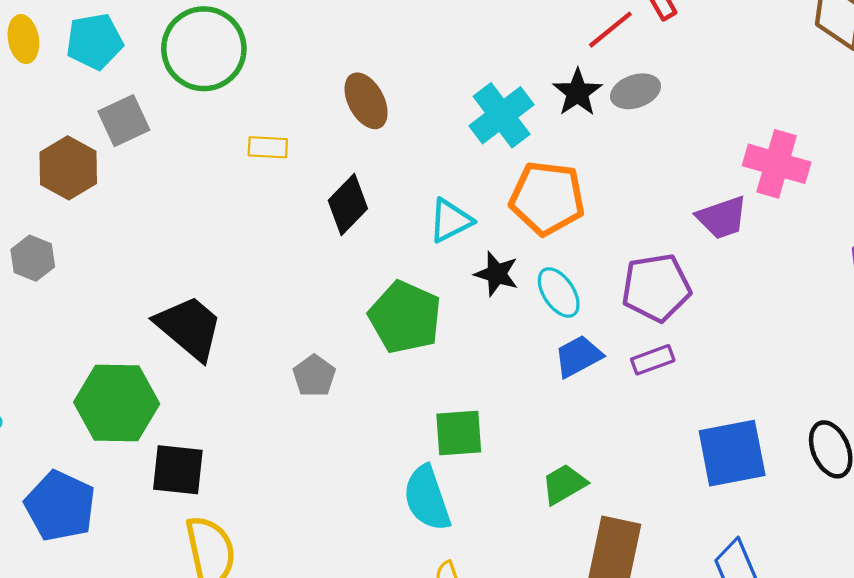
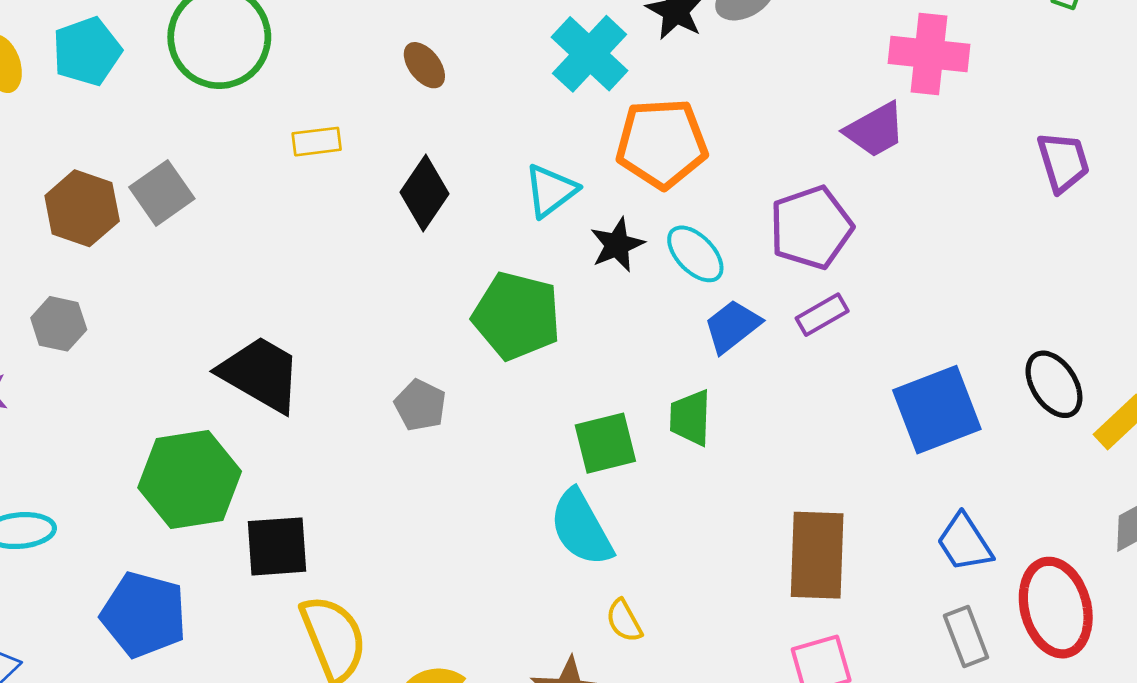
brown ellipse: (366, 101) -> (424, 65), size x0.7
gray square: (124, 121) -> (162, 193), moved
black star: (497, 274) -> (617, 245), turned -30
green trapezoid: (564, 484) -> (690, 418), moved, turned -48

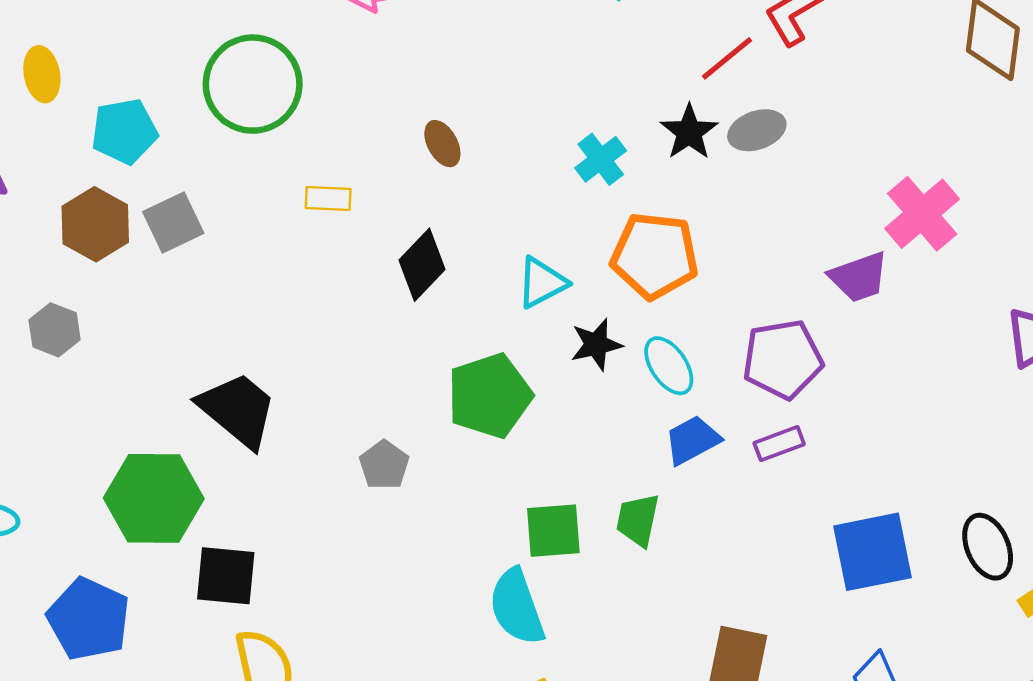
cyan pentagon: (87, 51) -> (124, 131), moved
cyan cross: (590, 54) -> (601, 159), size x0.7
pink cross: (929, 54) -> (922, 214), turned 34
green pentagon: (517, 316) -> (490, 396), turned 30

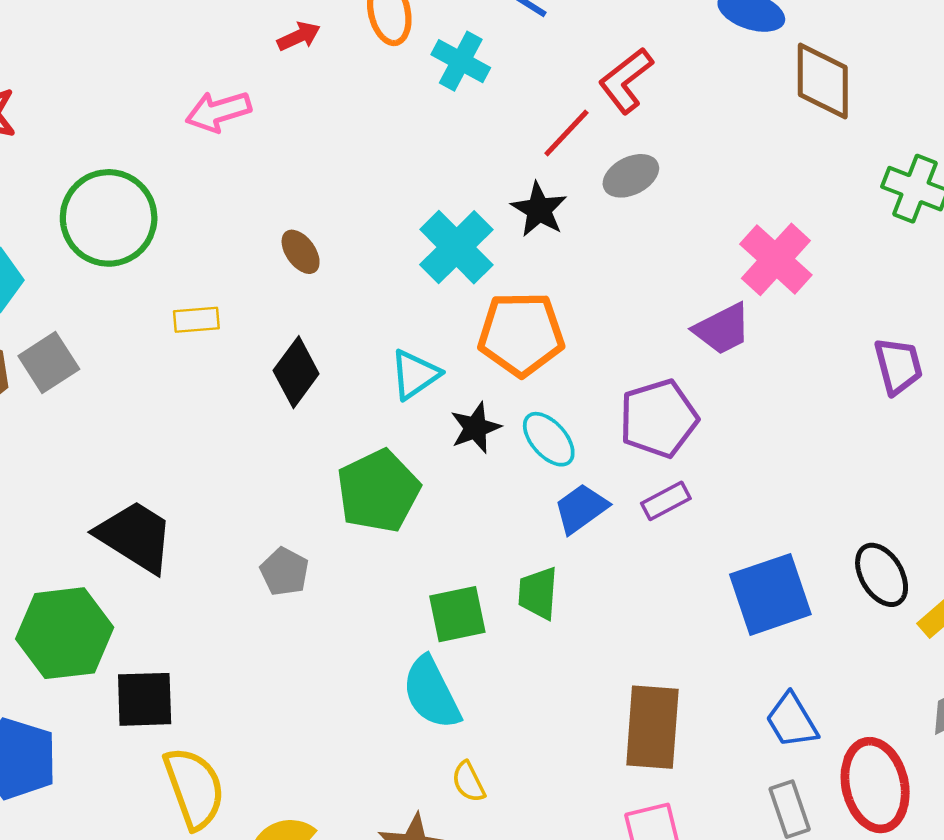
gray ellipse: (757, 130) -> (631, 176), moved
cyan cross: (601, 159) -> (456, 247), size x1.5

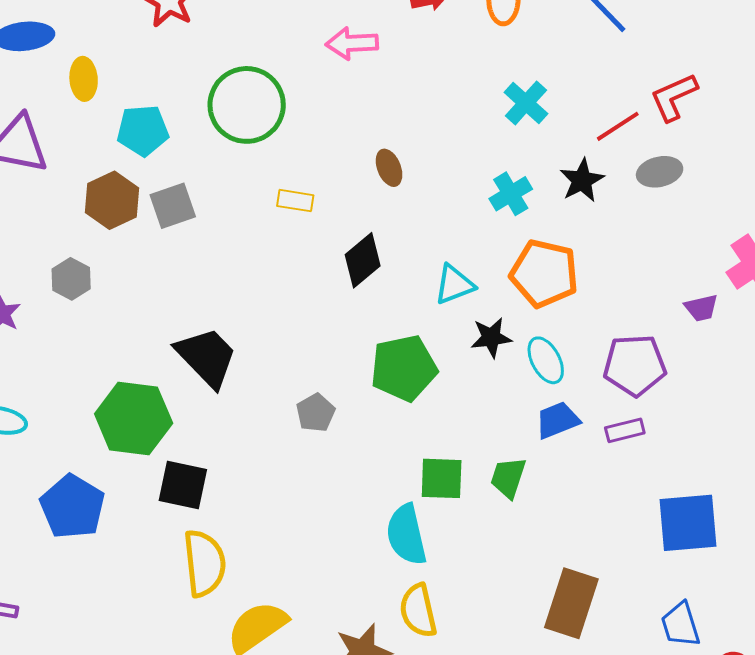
cyan cross: (461, 61) -> (526, 103), moved
cyan cross: (456, 247) -> (511, 194), size x0.7
purple trapezoid: (722, 329) -> (701, 308), size x0.7
yellow semicircle: (468, 782) -> (418, 611), size x1.6

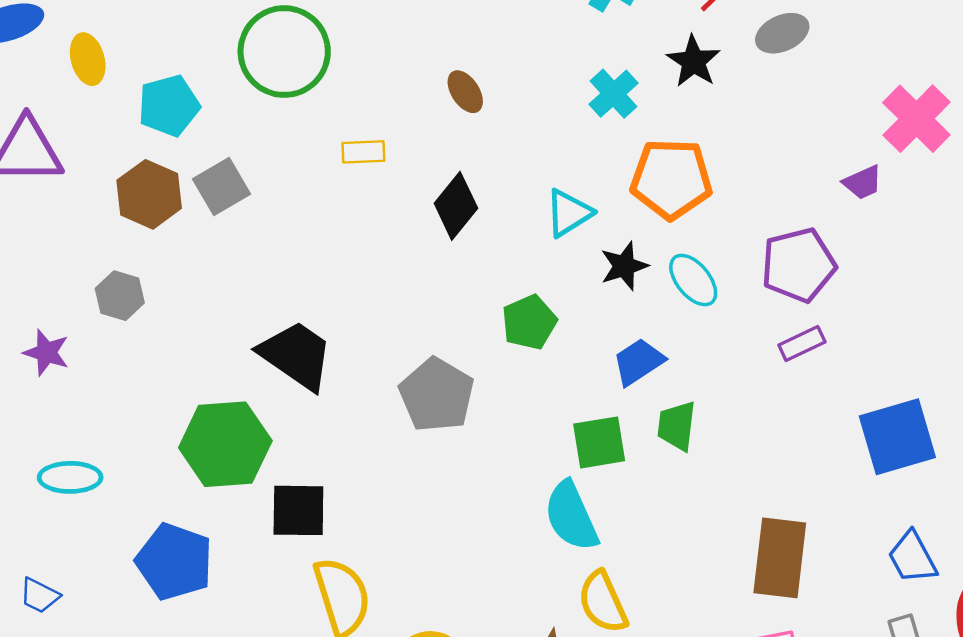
green pentagon: (404, 368) -> (529, 322), size x0.7
gray pentagon: (316, 413) -> (437, 395), size x1.6
blue trapezoid: (558, 420) -> (638, 362), moved

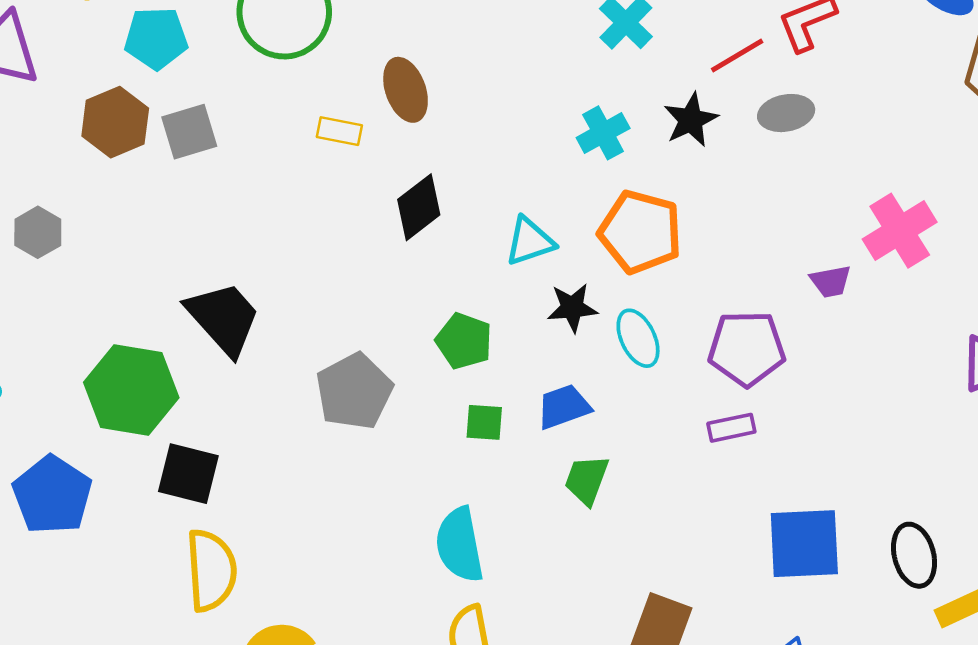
brown ellipse: (465, 92) -> (406, 90), moved, size x1.4
gray hexagon: (120, 296) -> (38, 232), moved
green pentagon: (529, 322) -> (464, 341), turned 30
green square: (599, 442) -> (484, 422), moved, size x0.7

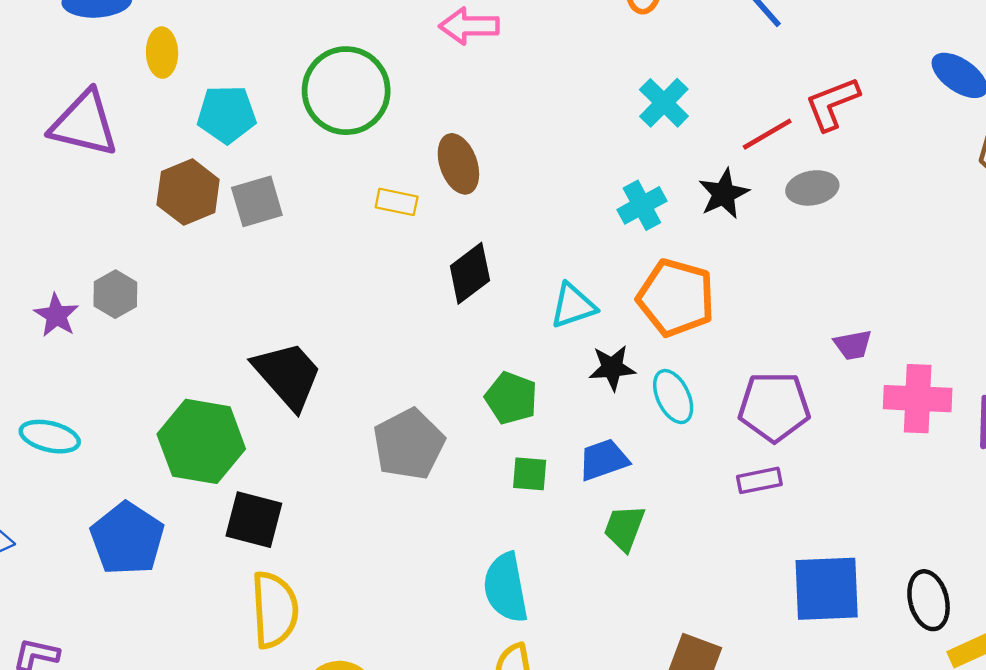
pink cross: (900, 231) -> (918, 399), moved, turned 34

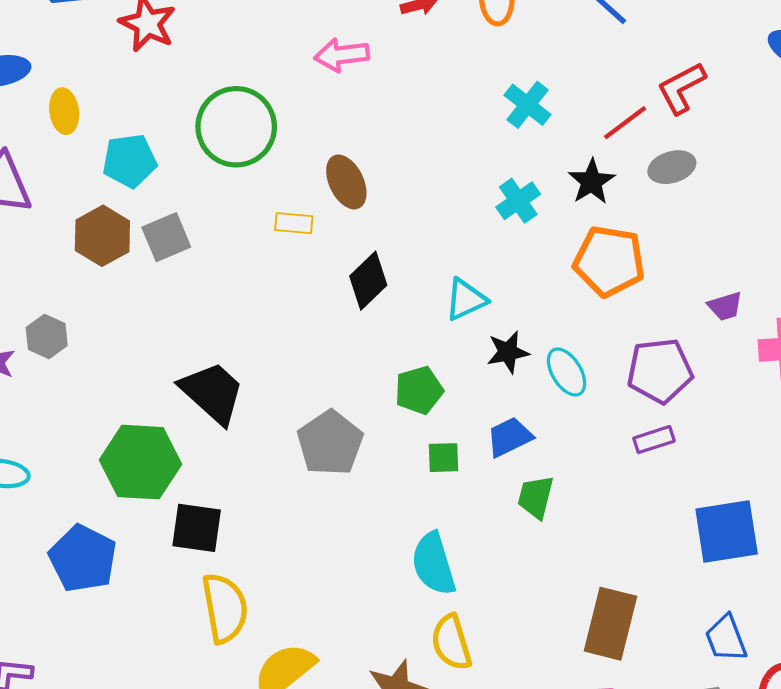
orange pentagon: (676, 298) -> (609, 261), moved
green pentagon: (511, 398) -> (419, 390), turned -30

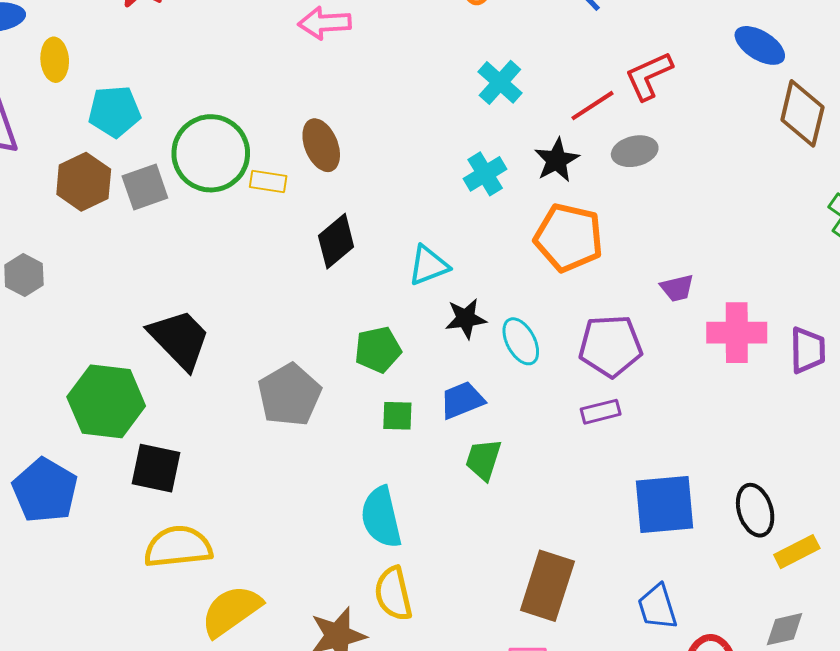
green circle: (236, 127) -> (211, 153), moved
yellow semicircle: (225, 608) -> (178, 547), turned -90

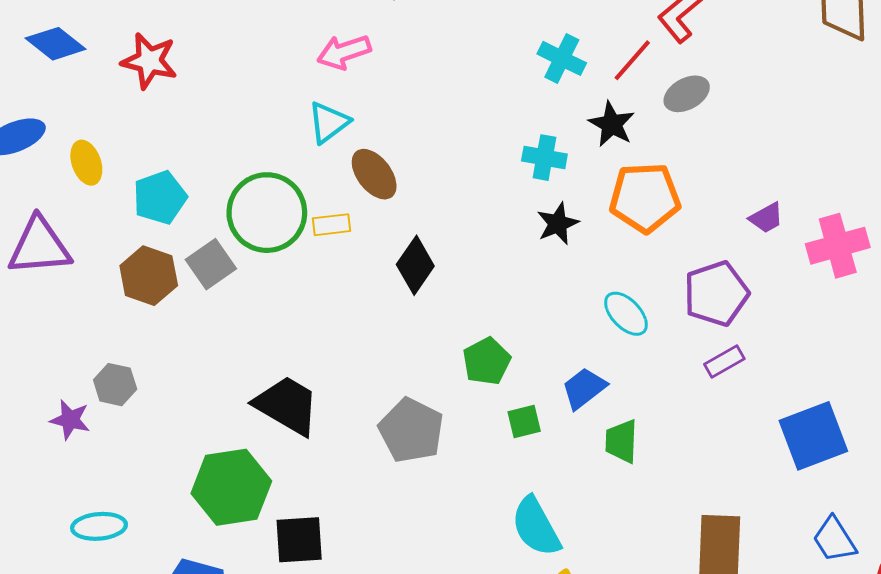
cyan cross: (500, 82) -> (562, 58), moved
cyan cross: (485, 174) -> (544, 158), turned -33
cyan triangle: (428, 265) -> (328, 122), moved
black star: (466, 319) -> (558, 224), moved

